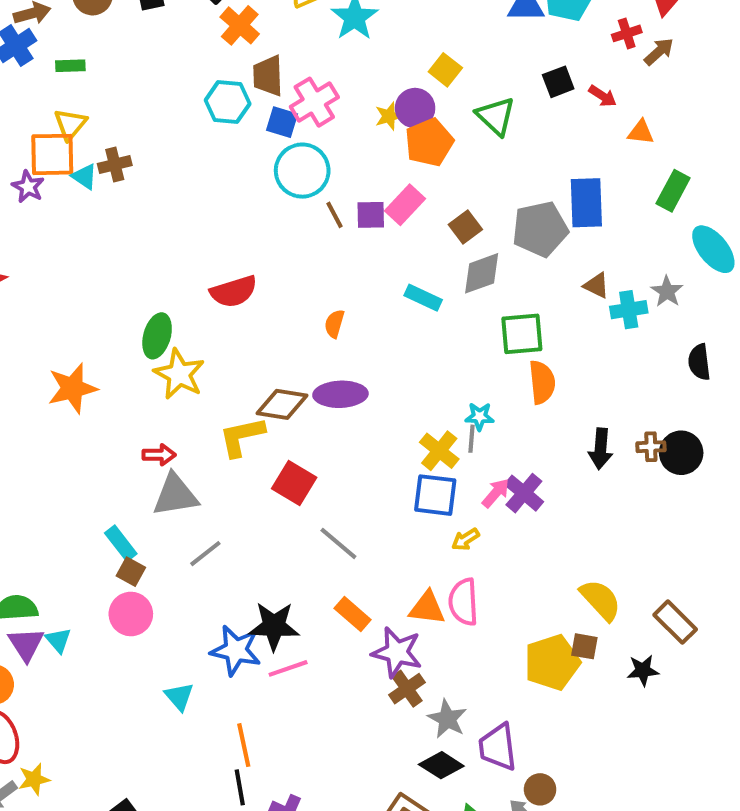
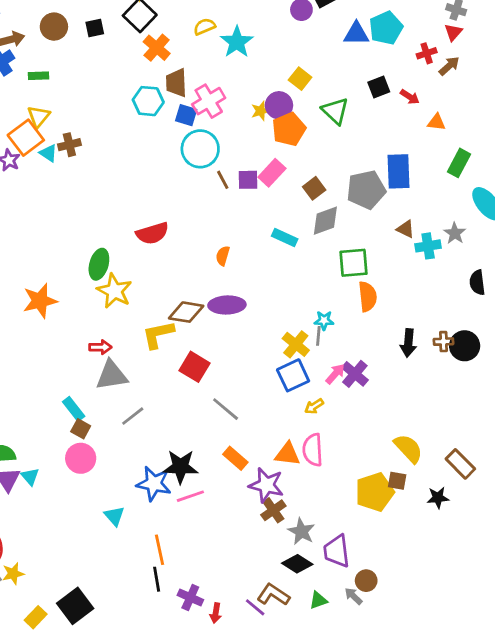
orange square: (52, 154) -> (26, 138), turned -36
blue square: (435, 495) -> (293, 375), turned -32

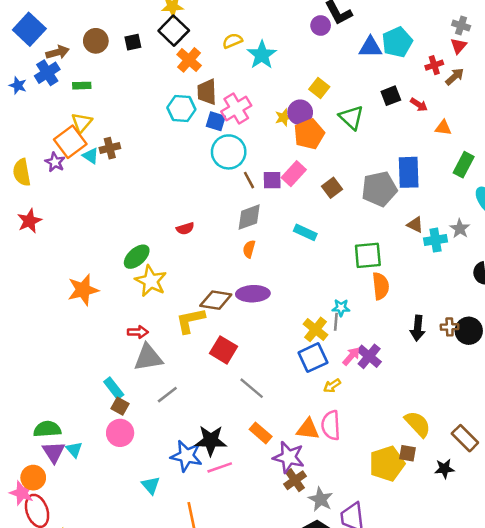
gray diamond: (325, 221) -> (249, 217), moved
red semicircle: (152, 233) -> (185, 229), size x0.6
green ellipse: (99, 264) -> (137, 257), turned 32

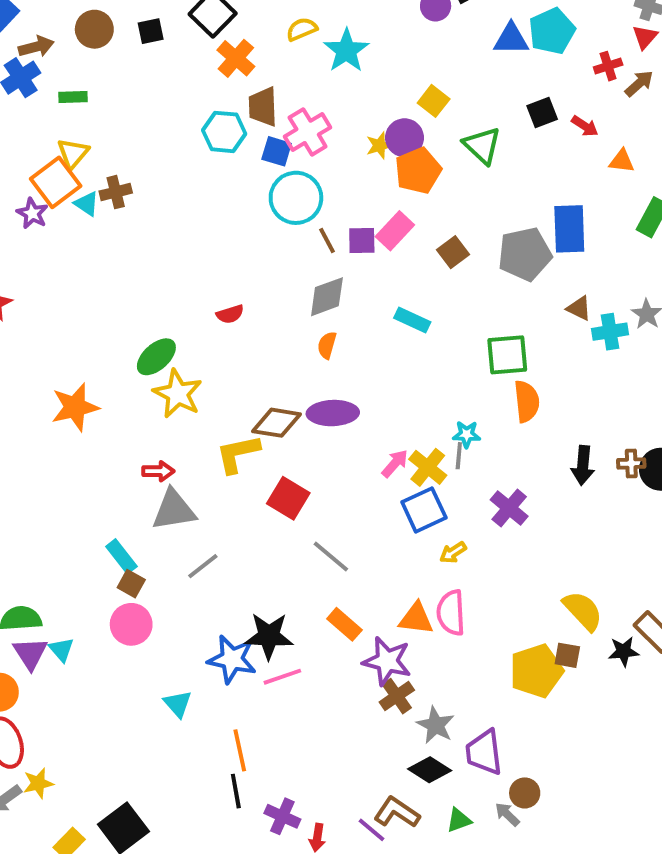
pink arrow: (351, 356) -> (395, 463), moved
black star: (444, 469) -> (624, 651), moved

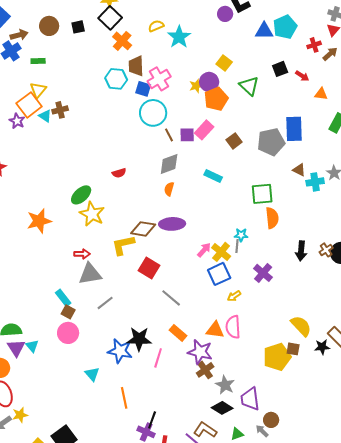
brown cross: (631, 463) -> (326, 250), turned -32
pink line: (282, 677) -> (158, 358), moved, turned -54
black line: (236, 791) -> (152, 420), moved, turned 30

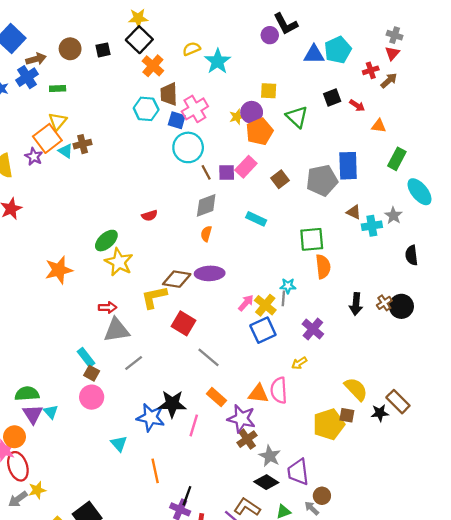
yellow square: (224, 63) -> (269, 91), turned -35
yellow arrow: (234, 296) -> (299, 363), moved

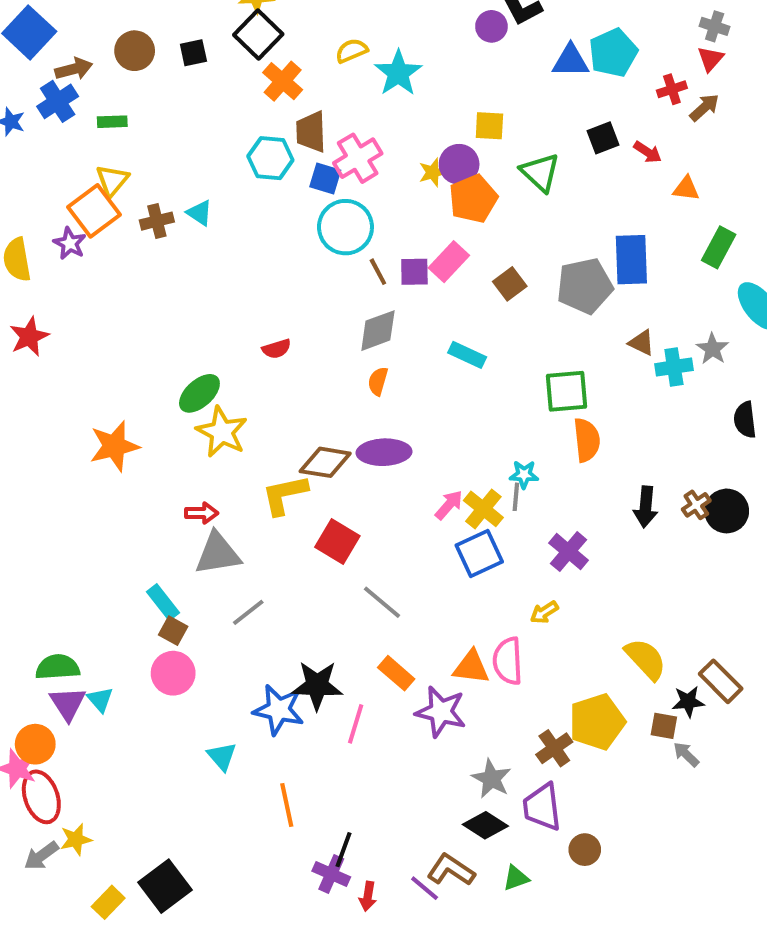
cyan triangle: (66, 151) -> (199, 213), moved
brown square: (347, 415) -> (664, 726), moved
brown cross: (247, 439) -> (554, 748), moved
gray arrow: (312, 508) -> (686, 754), moved

